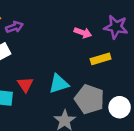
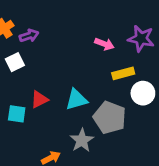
red triangle: (25, 85) -> (39, 99), turned 35
white circle: (120, 107) -> (143, 93), moved

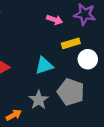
cyan triangle: (76, 100) -> (44, 66), moved
gray pentagon: (110, 117) -> (71, 92), moved

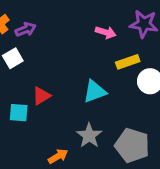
gray pentagon: (71, 92) -> (132, 145), moved

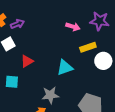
red triangle: (41, 96) -> (27, 61), moved
gray star: (89, 136) -> (50, 95), moved, turned 30

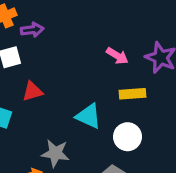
white circle: (103, 61) -> (127, 137), moved
cyan triangle: (65, 68) -> (89, 116), turned 30

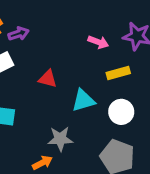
red triangle: (32, 91) -> (48, 79), moved, turned 42
cyan triangle: (89, 116) -> (83, 100), turned -30

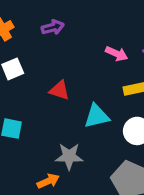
purple arrow: (18, 34) -> (53, 27), moved

